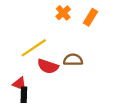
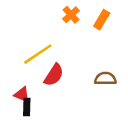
brown semicircle: (73, 60) -> (105, 79), moved
red semicircle: (48, 66) -> (54, 75), turned -75

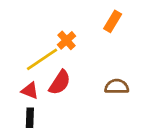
orange cross: (71, 15) -> (67, 40), moved
red triangle: (22, 95) -> (30, 91), moved

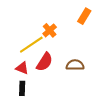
brown semicircle: (117, 87) -> (75, 65), moved

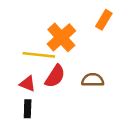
orange cross: (50, 30) -> (61, 37), size x1.6
yellow line: (31, 45) -> (39, 55), turned 40

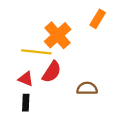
brown semicircle: (93, 80) -> (87, 88), moved

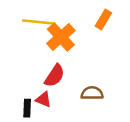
yellow line: (36, 52) -> (38, 22), moved
red triangle: (26, 79) -> (43, 99), moved

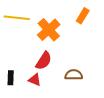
yellow line: (38, 22) -> (17, 18), moved
black rectangle: (27, 108) -> (11, 78), moved

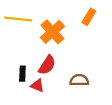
black rectangle: (11, 78) -> (22, 74), moved

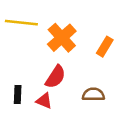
orange rectangle: (89, 17) -> (105, 47), moved
black rectangle: (22, 74) -> (18, 95), moved

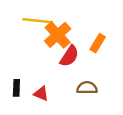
yellow line: (21, 23) -> (38, 21), moved
red semicircle: (56, 77) -> (69, 56), moved

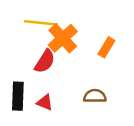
red semicircle: (69, 56) -> (45, 61), moved
black rectangle: (16, 88) -> (18, 96), size x1.5

